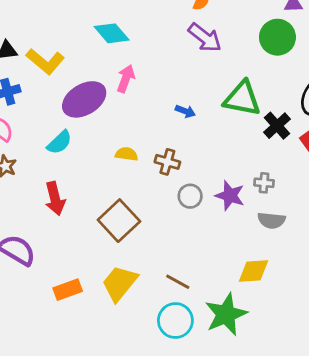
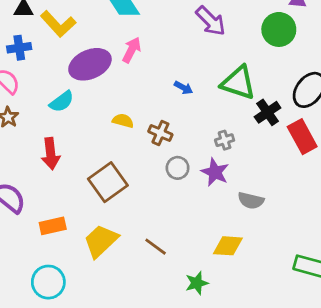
gray cross: (264, 183) -> (225, 140), moved, turned -30
orange rectangle: (68, 290) -> (53, 226), moved
green star: (226, 314) -> (197, 283), size x0.6
cyan circle: (175, 321) -> (48, 282), moved

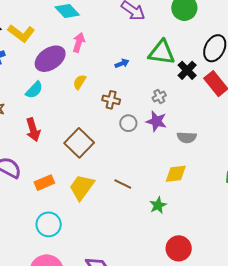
blue arrow: (183, 88) -> (122, 63), turned -40
yellow semicircle: (123, 121) -> (80, 82), moved, turned -63

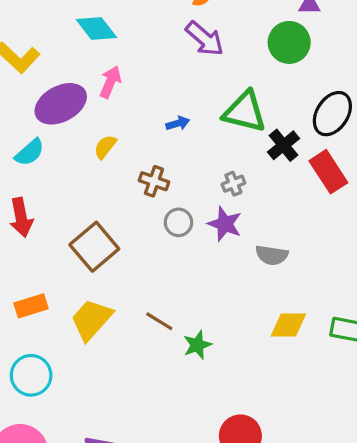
yellow diamond: (176, 174) -> (288, 325), moved
green star: (158, 205) -> (197, 345), moved

